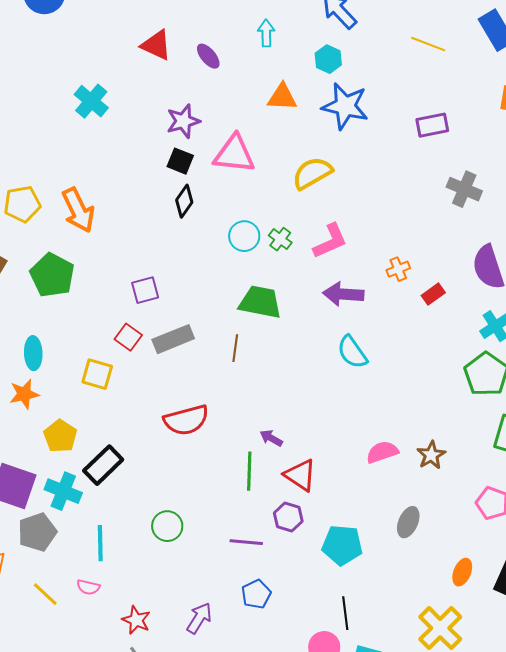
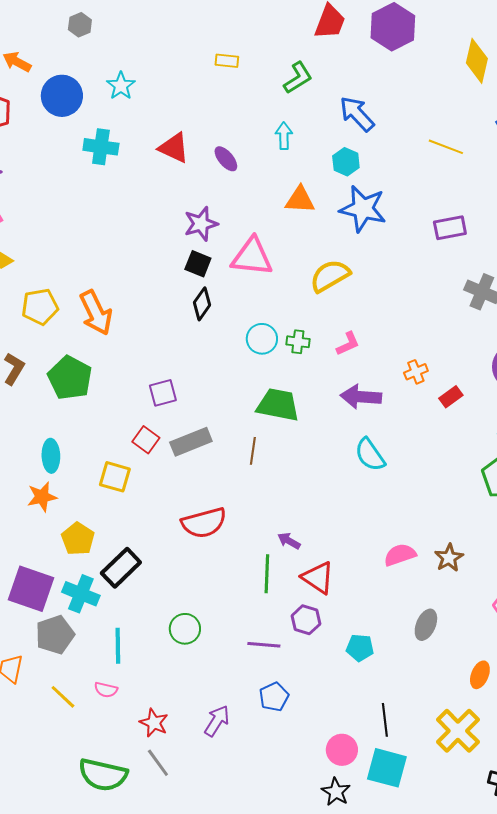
cyan cross: (91, 101) -> (101, 147), moved, turned -32
green cross: (280, 239) -> (298, 342), turned -30
pink L-shape: (330, 241) -> (348, 344), size x0.7
cyan pentagon: (342, 545) -> (360, 648), size x0.7
black line: (345, 613) -> (385, 720), moved

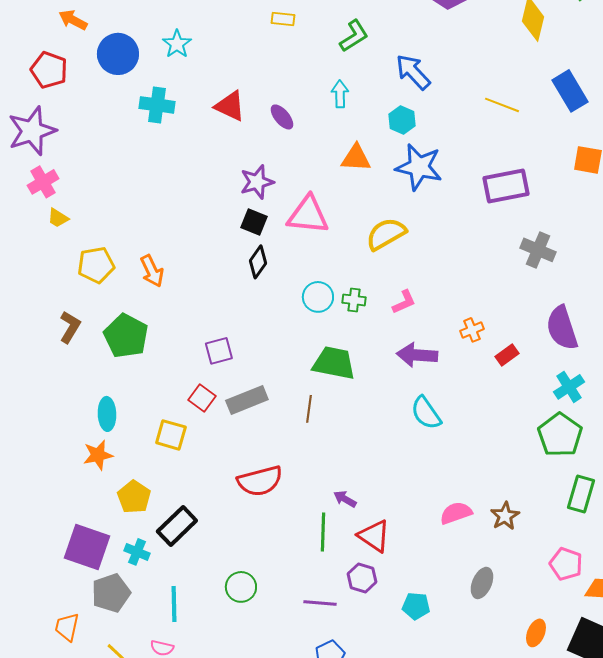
purple rectangle: (450, 228) -> (506, 186), size x1.4
orange arrow: (96, 313) -> (152, 271), size x0.7
cyan cross: (81, 594) -> (137, 552), size x0.7

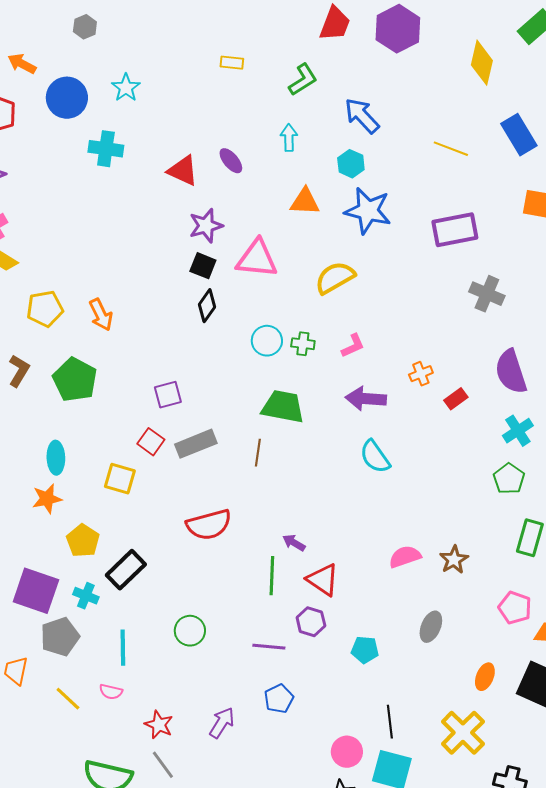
red triangle: (230, 106) -> (183, 171), moved
green pentagon: (560, 435) -> (509, 479), size x0.7

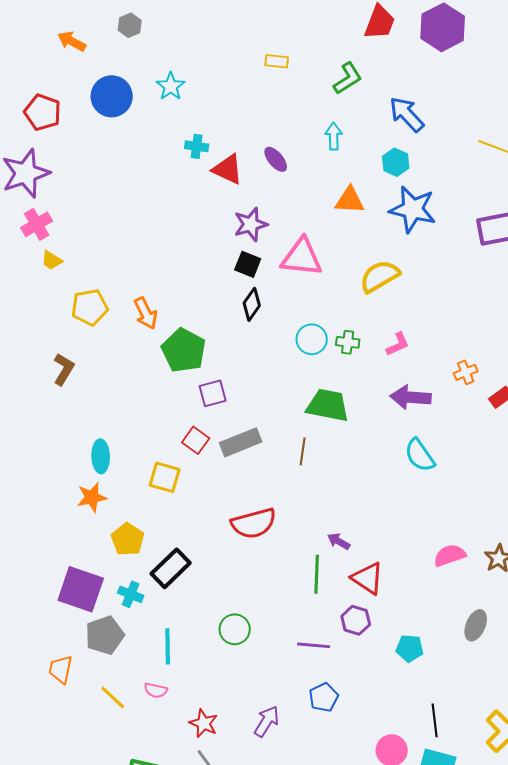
orange arrow: (22, 64) -> (72, 41), moved
cyan cross: (106, 149) -> (197, 146), moved, size x0.7
green pentagon: (75, 380) -> (184, 350), moved

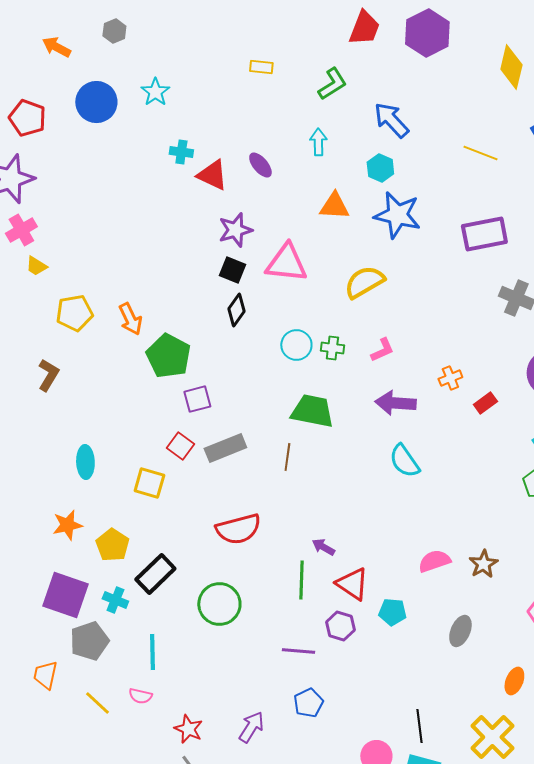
orange star: (92, 497) -> (67, 525), moved
green circle: (235, 629) -> (219, 604), moved, size x1.4
cyan pentagon: (410, 648) -> (392, 612), moved

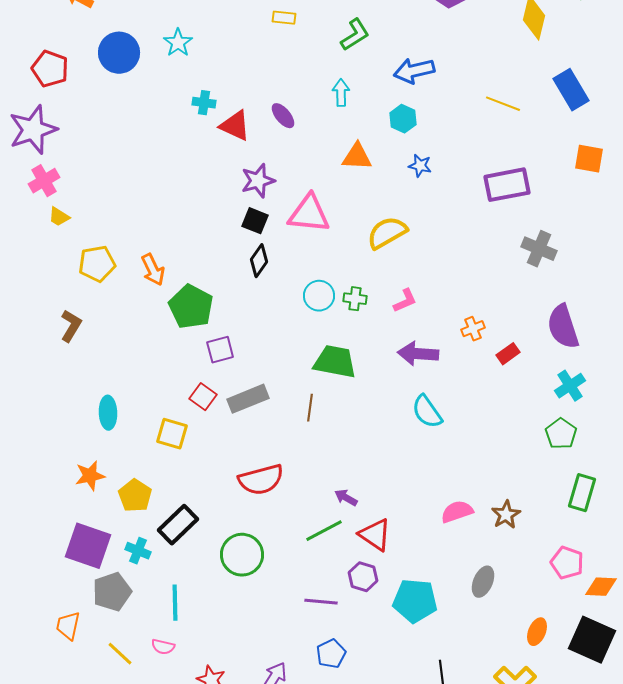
blue arrow: (391, 120) -> (414, 71), turned -60
blue star: (397, 215) -> (420, 166), size x0.5
green line: (301, 580) -> (324, 531), turned 60
cyan pentagon: (392, 612) -> (415, 601), moved, size x1.6

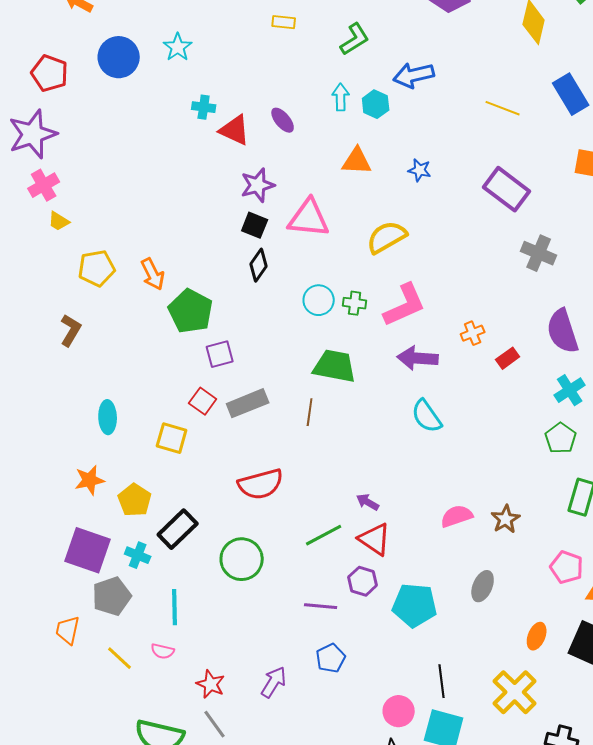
cyan hexagon: (403, 119) -> (376, 104), moved
purple rectangle: (507, 185) -> (507, 189), turned 48
pink L-shape: (405, 301) -> (405, 305), size x1.8
purple arrow: (346, 498) -> (368, 502), moved

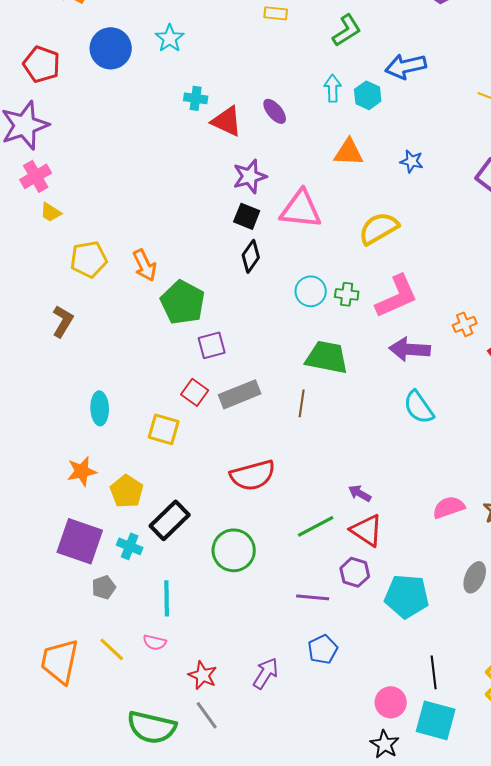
gray pentagon: (112, 596) -> (104, 587), size x0.6
orange trapezoid: (68, 630) -> (60, 661), moved, size x1.6

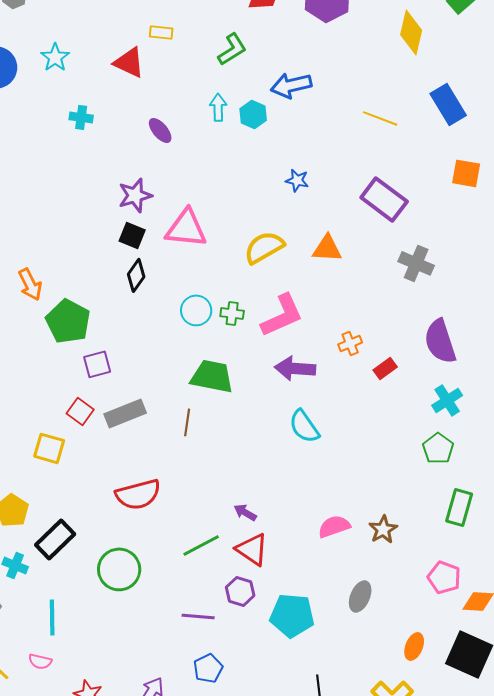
red triangle: (227, 121) -> (129, 62), moved
orange triangle: (349, 152) -> (327, 248), moved

